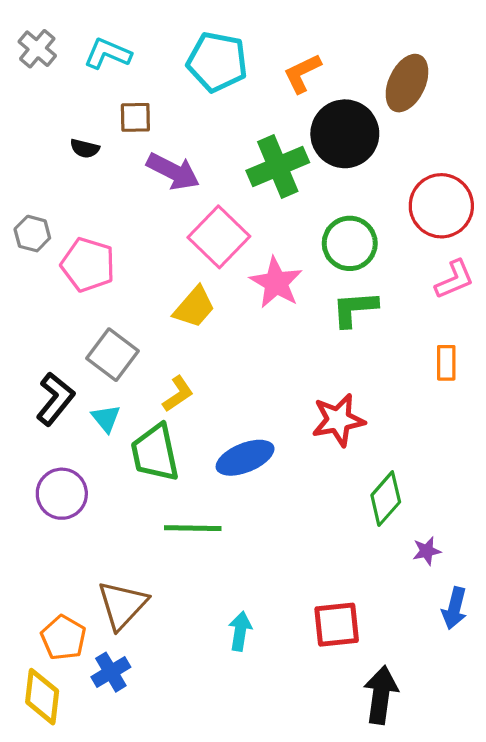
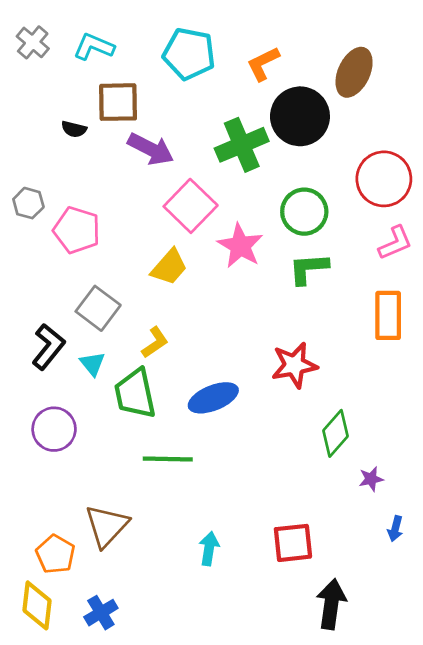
brown square: (135, 117) -> (118, 102), size x1.5
orange rectangle: (446, 363) -> (388, 315), size x1.6
blue arrow: (454, 608) -> (395, 529), size x0.7
blue cross: (111, 672) -> (101, 613), moved

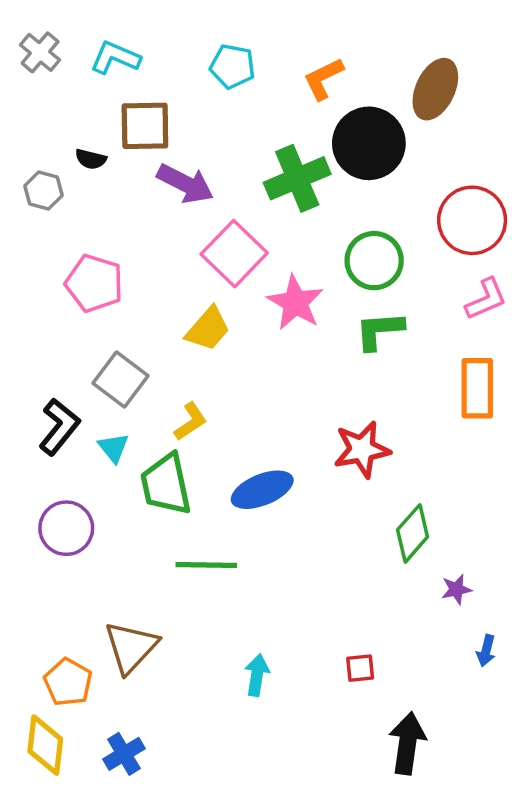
cyan pentagon: (189, 54) -> (232, 66), size x0.7
gray hexagon: (28, 203) -> (44, 191), moved
red square: (293, 543) -> (360, 668), size x0.6

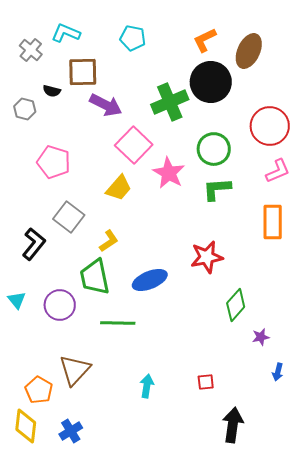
gray cross: (40, 52) -> (31, 50), moved
orange L-shape: (323, 79) -> (205, 40), moved
cyan triangle: (113, 448) -> (17, 300), moved
purple circle: (66, 528) -> (60, 305), moved

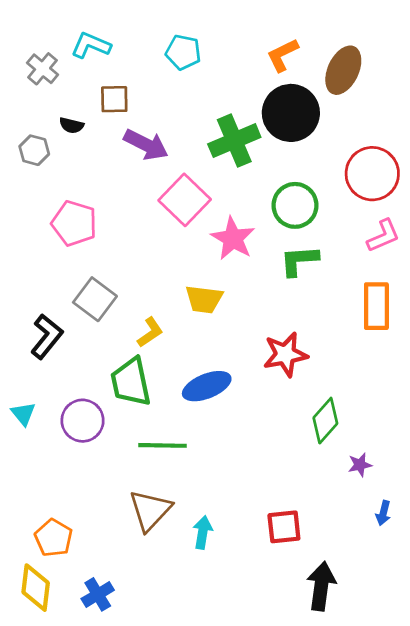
brown square: (83, 72) -> (114, 99), size x0.7
yellow trapezoid: (119, 188) -> (204, 299), moved, turned 56
brown triangle: (75, 370) -> (150, 510), moved
red square: (206, 382) -> (284, 527), size x1.5

